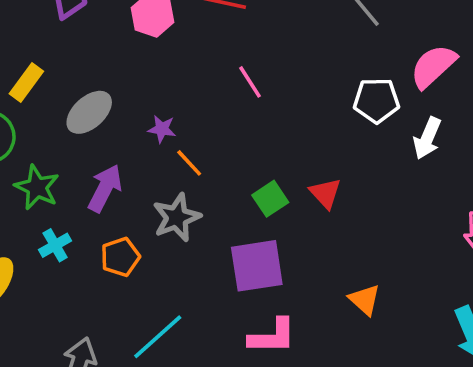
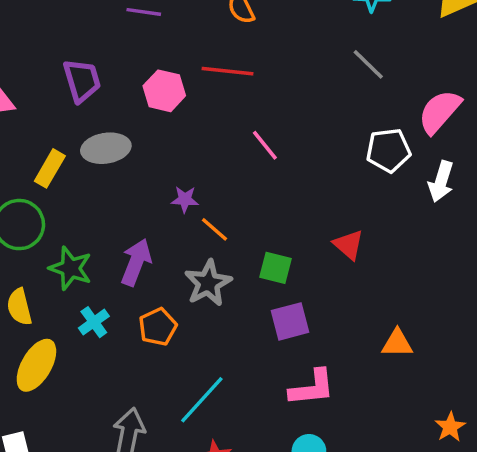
gray ellipse: (89, 112) -> (106, 148), moved, turned 39
green square: (270, 199) -> (276, 268), moved, turned -36
purple square: (257, 266) -> (290, 321), size x0.7
orange triangle: (365, 300) -> (397, 343), turned -36

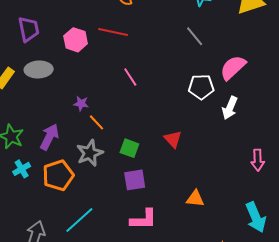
orange pentagon: (158, 327) -> (58, 175), size x1.4

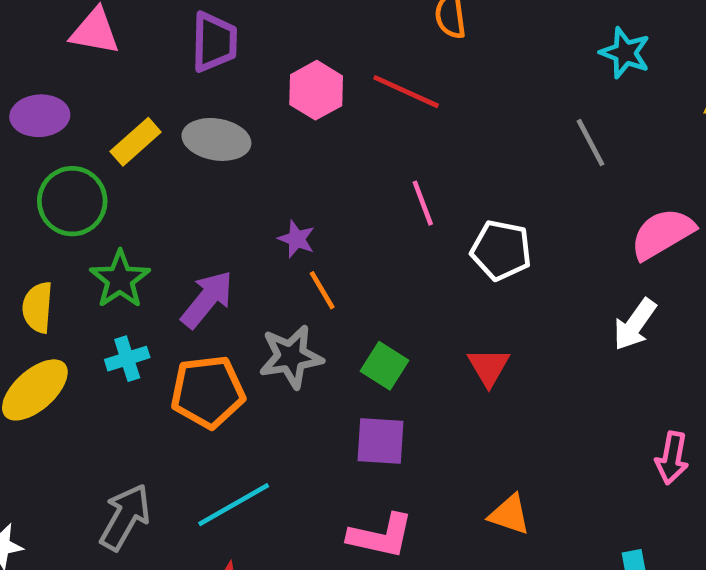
white pentagon: (201, 87) -> (501, 250), moved

